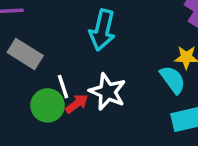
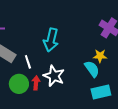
white line: (63, 87) -> (28, 62), moved
red arrow: (77, 104) -> (36, 83), turned -48

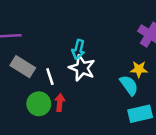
cyan arrow: (51, 40) -> (78, 49), size x0.7
white star: (54, 76) -> (82, 68), moved

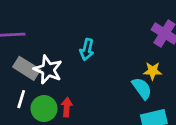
white star: (82, 68) -> (48, 70), moved
white line: (50, 77) -> (21, 99), moved, turned 35

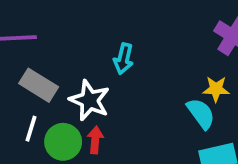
white star: (48, 70) -> (90, 100), moved

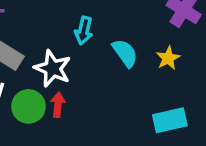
yellow star: (216, 89) -> (168, 58), turned -30
cyan semicircle: (201, 114) -> (125, 53), moved

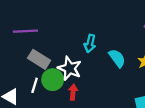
green circle: (29, 106) -> (53, 80), moved

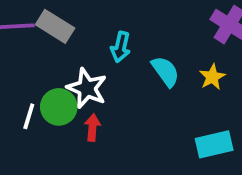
gray rectangle: (39, 59) -> (55, 26), moved

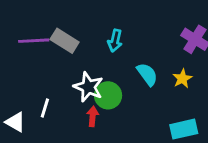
cyan arrow: (121, 47) -> (115, 41), moved
green circle: (59, 107) -> (108, 95), moved

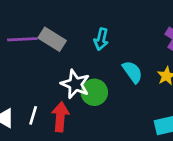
white line: (45, 108) -> (33, 115), moved
red arrow: (93, 116) -> (60, 117), moved, size x1.5

